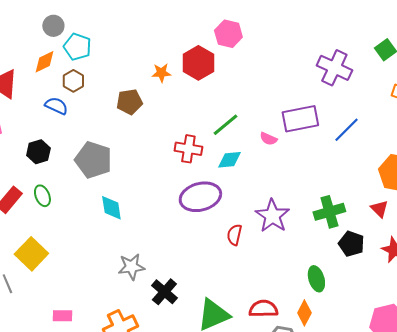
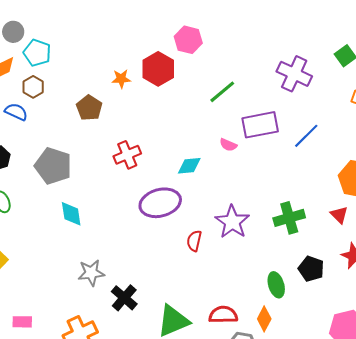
brown pentagon: (129, 102) -> (89, 108), turned -30
green line: (225, 125) -> (222, 92), moved
red cross: (188, 149) -> (127, 155), moved, turned -32
black pentagon: (351, 244) -> (311, 269), moved

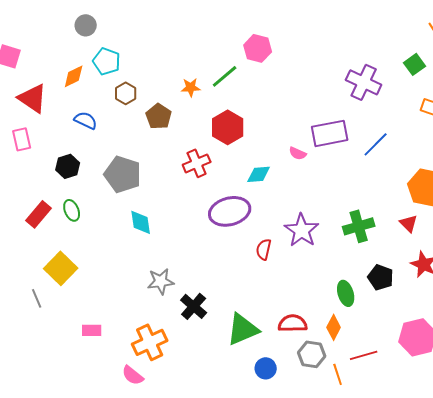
gray circle: (13, 32) -> (86, 25), moved
red hexagon: (158, 69) -> (228, 127), moved
brown hexagon: (33, 87) -> (126, 93), moved
green line: (222, 92) -> (225, 76), moved

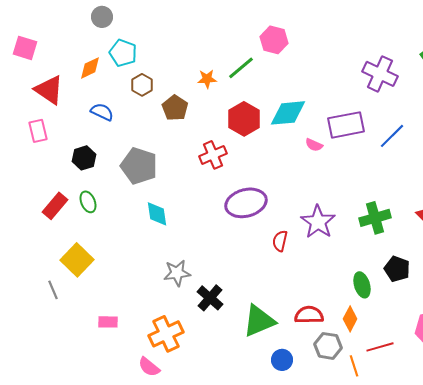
cyan diamond: (259, 174) -> (288, 113), moved, size x1.5

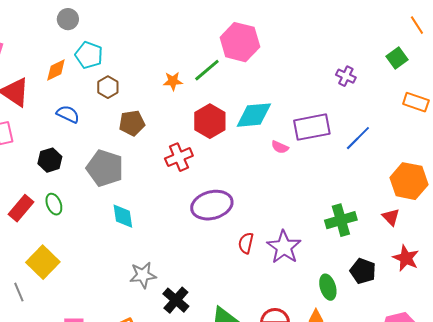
pink hexagon: (274, 40) -> (240, 42), size x1.4
purple cross: (380, 74) -> (346, 76), size x0.6
brown pentagon: (175, 108) -> (132, 123), moved, turned 30
purple star: (318, 222) -> (284, 247), moved

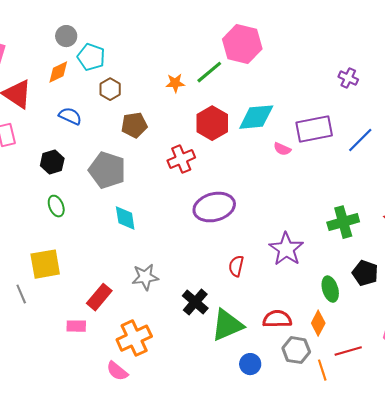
gray circle: (68, 19) -> (66, 36), moved
red rectangle: (21, 208) -> (99, 297), moved
red semicircle: (246, 243) -> (236, 266), moved
yellow square: (43, 262) -> (45, 264), turned 36
black cross: (176, 300) -> (195, 302), moved

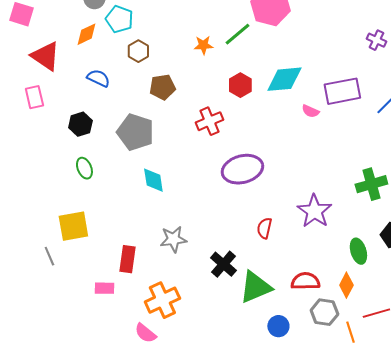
red hexagon: (212, 123) -> (240, 85), size x0.7
red rectangle: (99, 297) -> (127, 259), turned -32

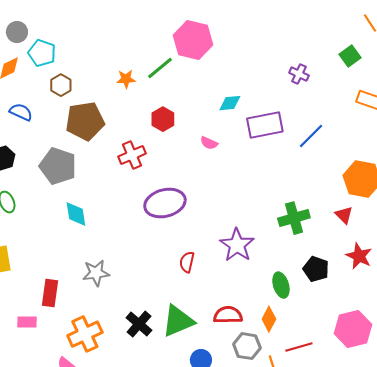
cyan diamond: (284, 79) -> (230, 103), moved, size x0.6
brown pentagon: (162, 87) -> (85, 121), size x1.5
pink semicircle: (310, 111) -> (209, 143), moved
black cross: (223, 264) -> (139, 324), moved

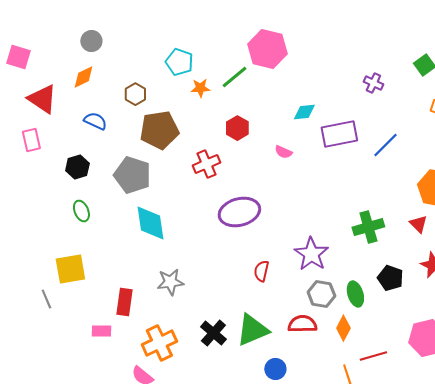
cyan pentagon: (42, 53) -> (179, 62), moved
cyan diamond: (76, 214) -> (150, 223), size x1.4
gray hexagon: (247, 346) -> (321, 294), moved

